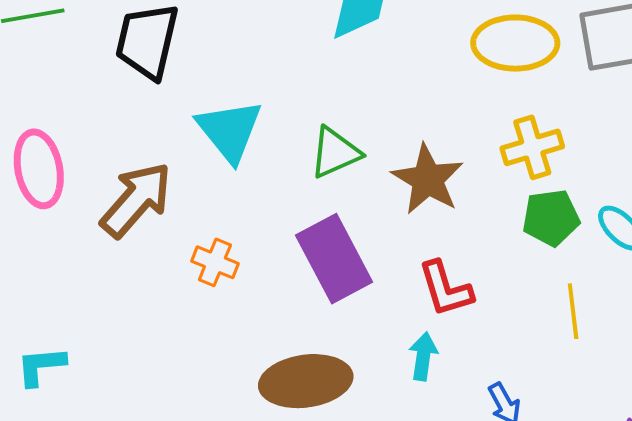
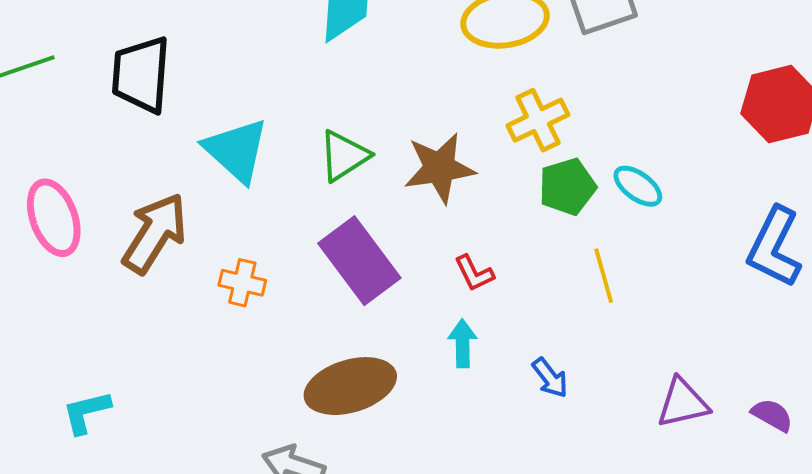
brown star: (428, 179) -> (440, 168), turned -30
red L-shape: (446, 289) -> (474, 273), size x0.7

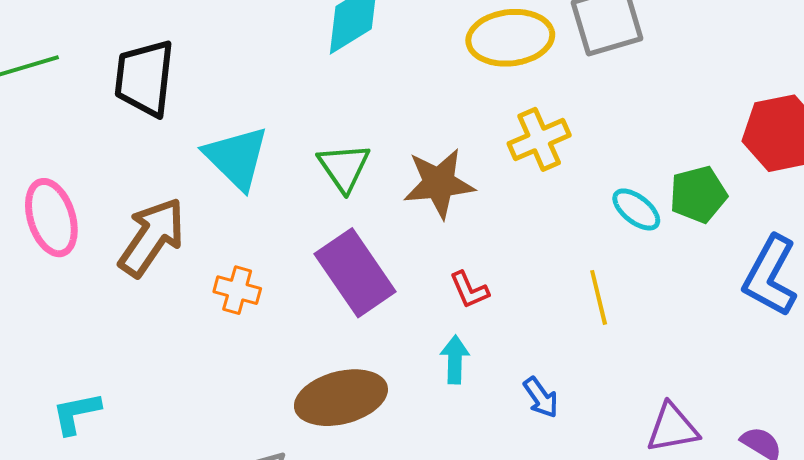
green triangle: (344, 156) -> (344, 167), turned -34
green pentagon: (567, 187) -> (698, 194), moved

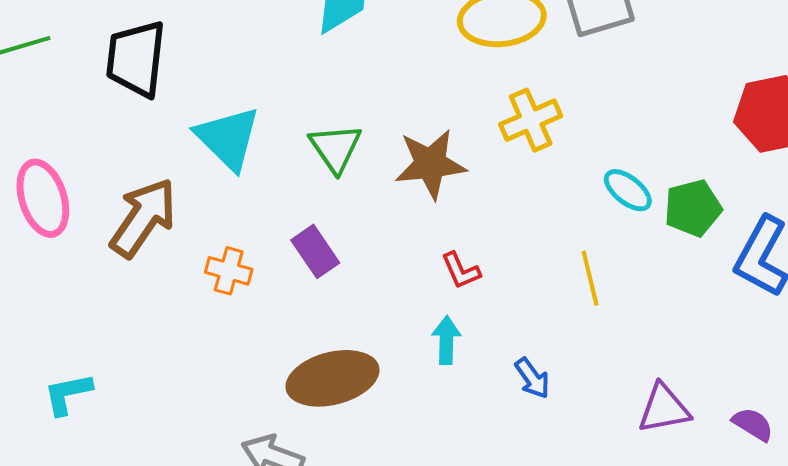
green pentagon: (698, 194) -> (693, 208), moved
purple rectangle: (355, 273) -> (315, 251), moved, size x0.6

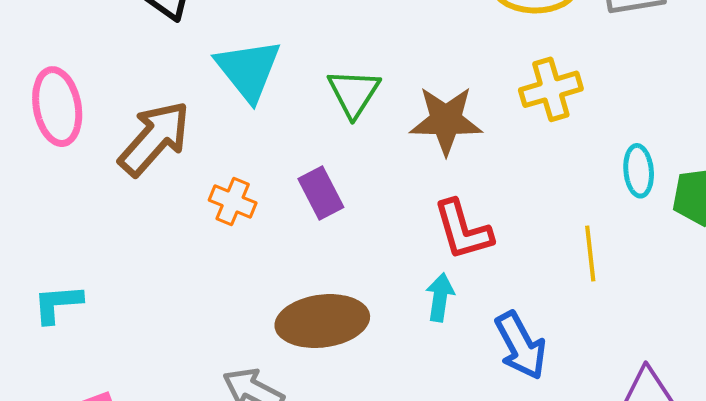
cyan ellipse: (628, 190) -> (639, 171), turned 39
red L-shape: (461, 271) -> (463, 230), size x1.6
blue arrow: (532, 378) -> (521, 346), size x1.6

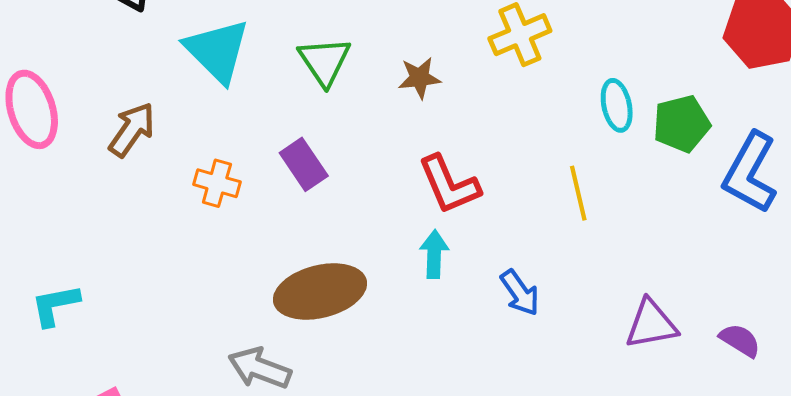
brown star: (446, 120) -> (419, 78), size x0.6
brown arrow: (154, 138) -> (132, 130), size x0.7
blue arrow: (521, 346) -> (520, 293), size x0.7

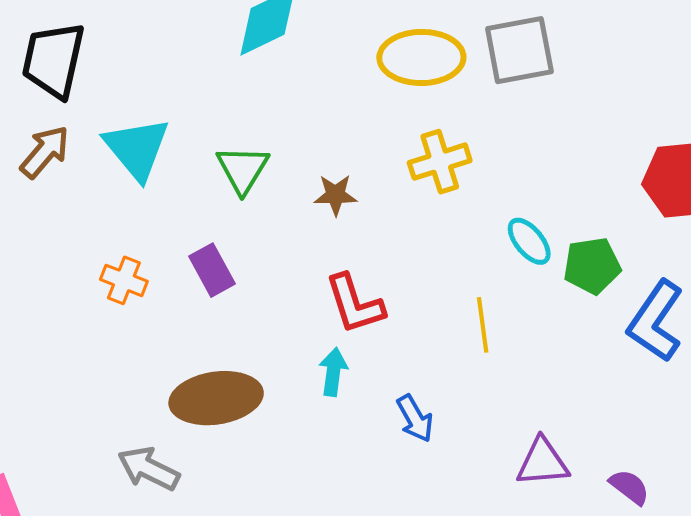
cyan ellipse: (617, 105) -> (529, 241), turned -33
brown arrow: (132, 130) -> (45, 152), moved

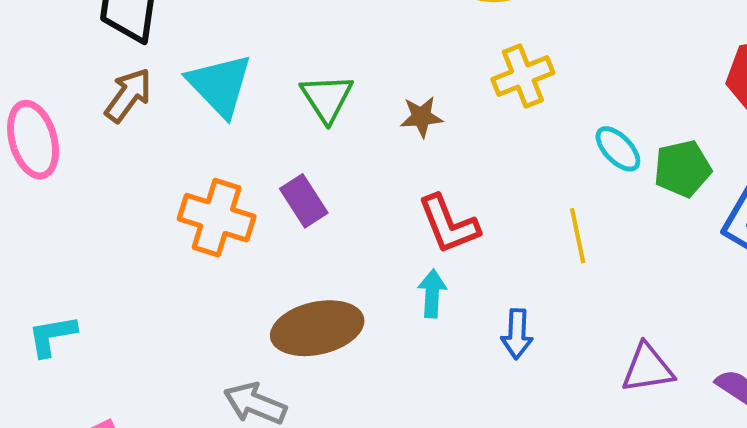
orange cross: (124, 280) -> (217, 218), size x1.6
blue arrow: (415, 418) -> (517, 334), turned 36

